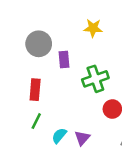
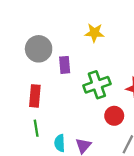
green line: (36, 121) -> (36, 128), turned -35
cyan semicircle: (59, 136) -> (60, 143), turned -42

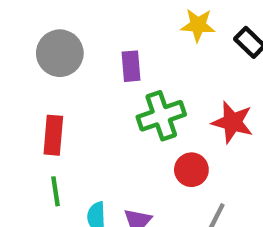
yellow star: (94, 33) -> (198, 25), moved
purple rectangle: (65, 65) -> (131, 66), moved

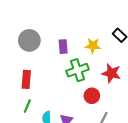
yellow star: (198, 25) -> (93, 46), moved
green line: (56, 191) -> (27, 106), turned 32

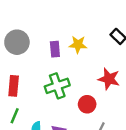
yellow star: (93, 46) -> (78, 44), moved
green cross: (77, 70) -> (57, 86), moved

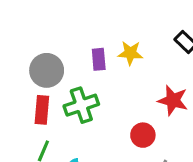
gray circle: (17, 42) -> (47, 70), moved
green cross: (57, 86) -> (81, 105), moved

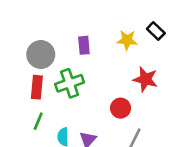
yellow star: (130, 53) -> (127, 40), moved

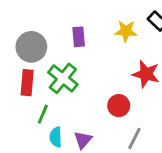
green cross: (70, 83) -> (63, 78), turned -32
green line: (38, 121) -> (43, 114), moved

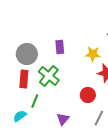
yellow star: (126, 31) -> (93, 54), moved
cyan semicircle: (56, 137) -> (20, 116), moved, turned 56

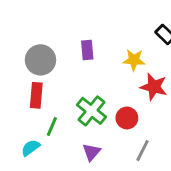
green cross: (49, 76) -> (91, 111), moved

